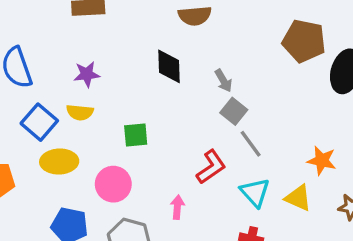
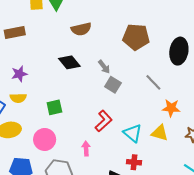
brown pentagon: (304, 41) -> (136, 37), moved
black diamond: (169, 66) -> (69, 62), turned -30
gray line: (251, 144) -> (153, 82), moved

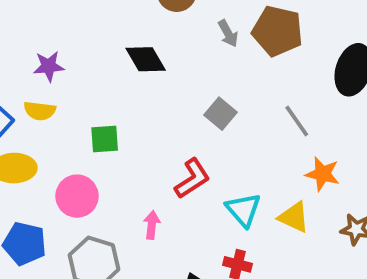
gray arrow: (104, 67) -> (228, 33), moved

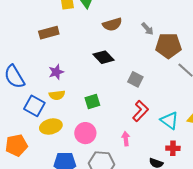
brown pentagon: (277, 31) -> (168, 46), moved
gray arrow: (228, 33) -> (147, 29), moved
gray square: (221, 114) -> (135, 79), moved

